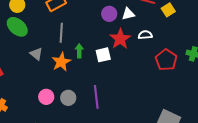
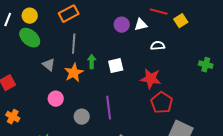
red star: (120, 39) -> (151, 79), moved, turned -30
red pentagon: (166, 60) -> (162, 103), moved
pink circle: (46, 97) -> (56, 99), moved
gray circle: (68, 98) -> (82, 117), moved

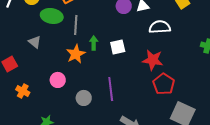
green ellipse: (30, 38) -> (52, 16), moved, turned -30
white semicircle: (158, 46) -> (160, 27), size x1.5
gray triangle: (49, 65) -> (35, 42), moved
orange cross: (13, 117) -> (23, 91), moved

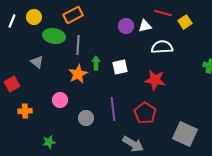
red pentagon: (164, 84) -> (145, 113), moved
orange cross: (23, 91) -> (25, 111), turned -32

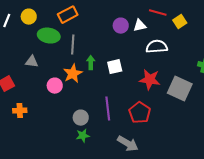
gray triangle: (37, 62) -> (32, 62), turned -32
pink circle: (60, 100) -> (55, 86), moved
gray square: (185, 134) -> (180, 89), moved
green star: (49, 142) -> (83, 136), moved

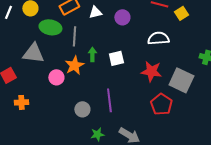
white triangle: (140, 26) -> (95, 12), moved
gray triangle: (32, 62) -> (33, 53), size x1.6
red pentagon: (140, 113) -> (161, 104), moved
green star: (83, 136) -> (97, 134), moved

